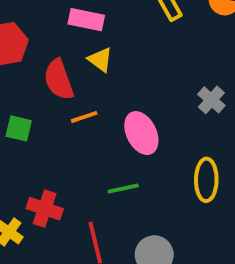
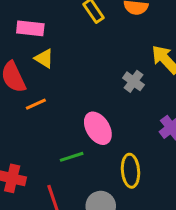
pink ellipse: (141, 133) -> (98, 128), moved
yellow ellipse: (206, 180) -> (131, 171), moved

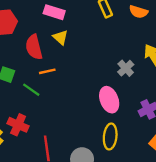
pink ellipse: (98, 128) -> (109, 100), moved
green line: (72, 157) -> (31, 90), moved, turned 42

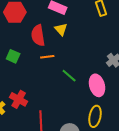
green line: (31, 90) -> (69, 76), moved

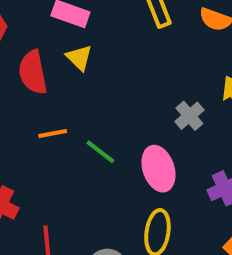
orange line: (47, 57) -> (53, 133), moved

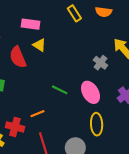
orange line: (53, 133) -> (37, 114), moved

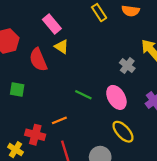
pink rectangle: (30, 24) -> (52, 24), turned 42
yellow ellipse: (97, 124) -> (123, 132), turned -40

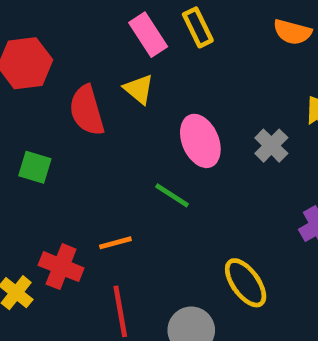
yellow rectangle: (99, 13) -> (198, 27), moved
pink rectangle: (52, 24) -> (148, 35), moved
pink ellipse: (116, 97) -> (200, 141), moved

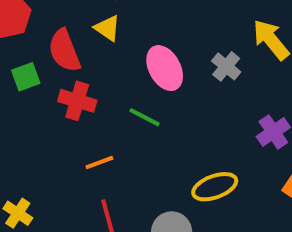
green square: (35, 167) -> (26, 77), moved, turned -32
red cross: (61, 267) -> (77, 101), moved
yellow ellipse: (246, 283) -> (215, 187), turned -69

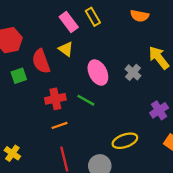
red cross: (77, 101) -> (55, 99), moved, turned -30

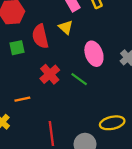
red cross: (55, 99) -> (50, 74), turned -36
orange line: (60, 125) -> (22, 99), moved

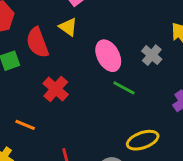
green line: (79, 79) -> (124, 88), moved
orange line: (22, 99) -> (25, 125), turned 42

